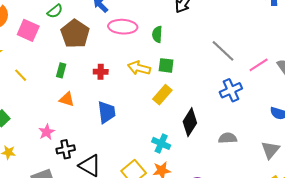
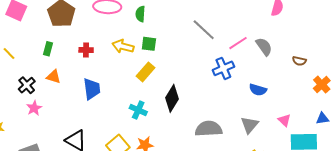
blue cross: (231, 90) -> (223, 68), moved
gray semicircle: (228, 138) -> (209, 129), moved, size x1.5
cyan cross: (161, 143) -> (138, 110), moved
black cross: (66, 149) -> (27, 85), moved, turned -30

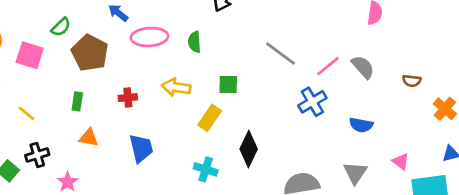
green square: (149, 44) -> (228, 85), moved
black cross: (27, 85) -> (37, 155), moved, turned 30

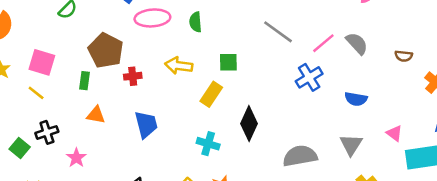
brown pentagon: (90, 53) -> (106, 51), moved
pink square: (30, 55) -> (42, 62), moved

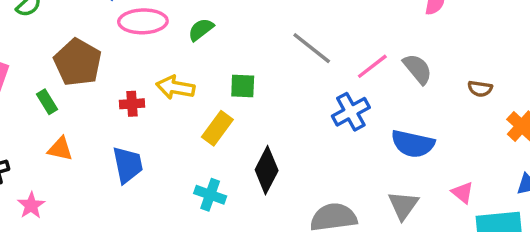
green semicircle: (195, 22) -> (201, 30), turned 54
red cross: (133, 76) -> (132, 104), moved
green rectangle: (84, 81) -> (47, 102), turned -42
blue semicircle: (356, 99) -> (413, 144), size x1.4

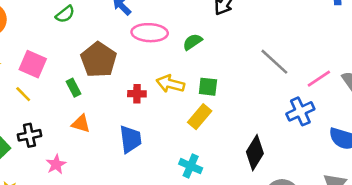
green square: (243, 86) -> (208, 87), moved
black diamond: (267, 170) -> (255, 153), moved

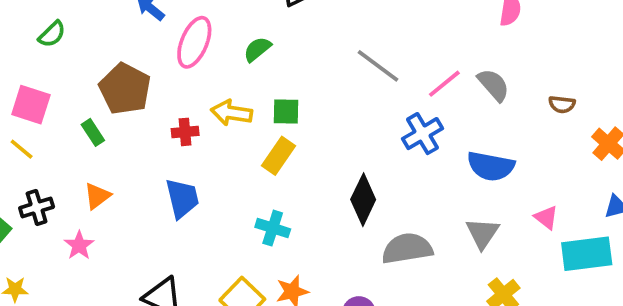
green semicircle: (65, 14) -> (52, 34), moved
pink ellipse: (150, 33) -> (194, 42), turned -64
orange triangle: (81, 124) -> (97, 196), moved, turned -48

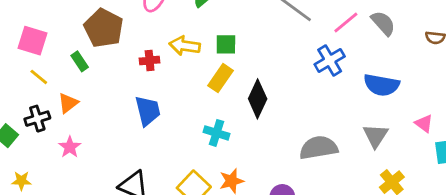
yellow line: (22, 149) -> (39, 77), moved
orange triangle: (97, 196) -> (68, 103), moved
black diamond: (363, 200) -> (258, 99), moved

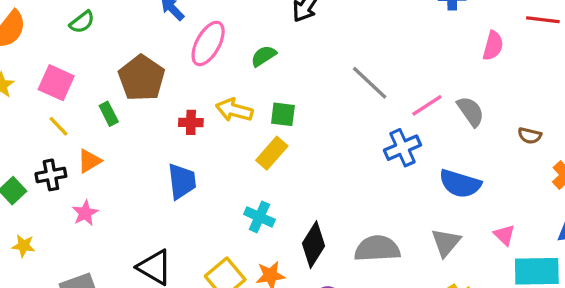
black diamond: (258, 99) -> (313, 245), moved

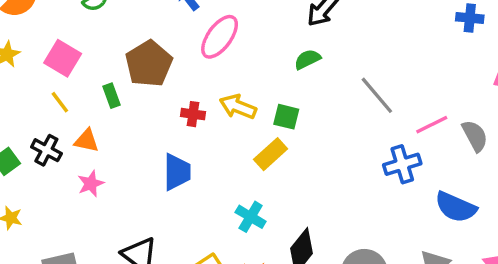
green semicircle: (264, 56) -> (307, 59), moved
orange triangle: (89, 161) -> (87, 141), turned 36
black cross: (51, 175) -> (46, 150), turned 32
pink star: (85, 213) -> (91, 184), moved

